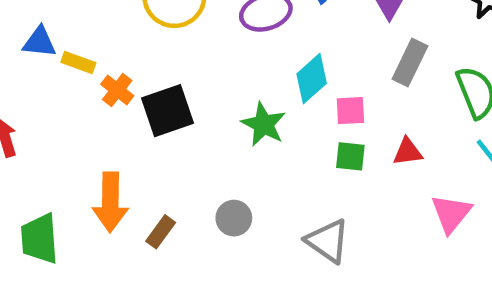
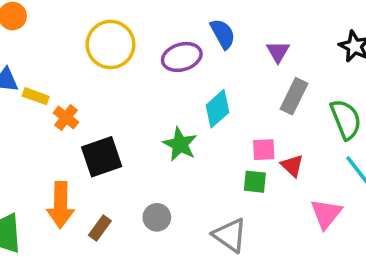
black square: (167, 111) -> (102, 157), moved
pink square: (350, 111) -> (264, 150), moved
red triangle: (408, 152) -> (292, 166), turned 50
green square: (350, 156) -> (255, 182), moved

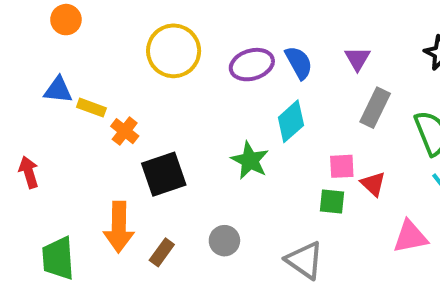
blue semicircle: (223, 34) -> (299, 63), moved
pink triangle: (326, 214) -> (410, 237), turned 40

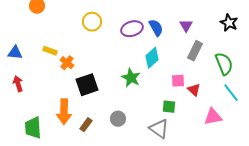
yellow circle: (174, 51) -> (92, 22), size x0.7
blue triangle: (58, 90) -> (15, 53), moved
green square: (332, 202) -> (169, 107), moved

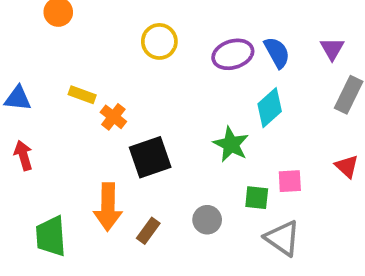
pink square: (178, 81) -> (290, 181), moved
green square: (169, 107) -> (257, 198), moved

